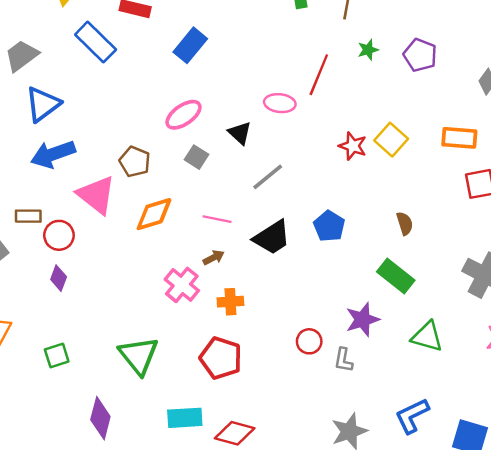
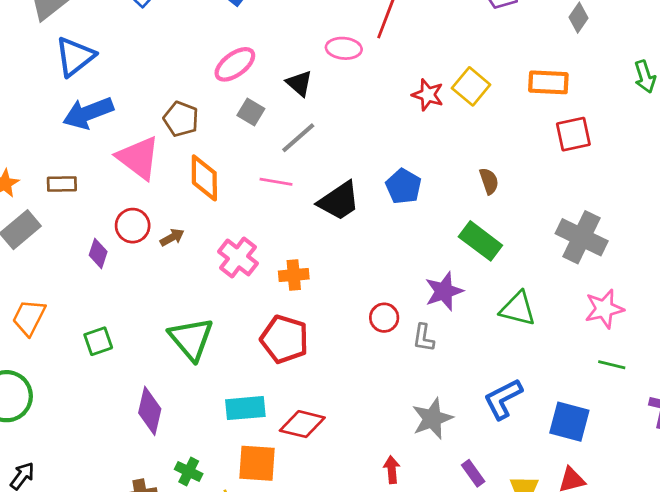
gray line: (268, 177) -> (298, 138), moved
orange diamond: (154, 214) -> (204, 178), turned -72
red circle: (59, 235) -> (133, 226), moved
brown arrow: (214, 257) -> (172, 237), moved

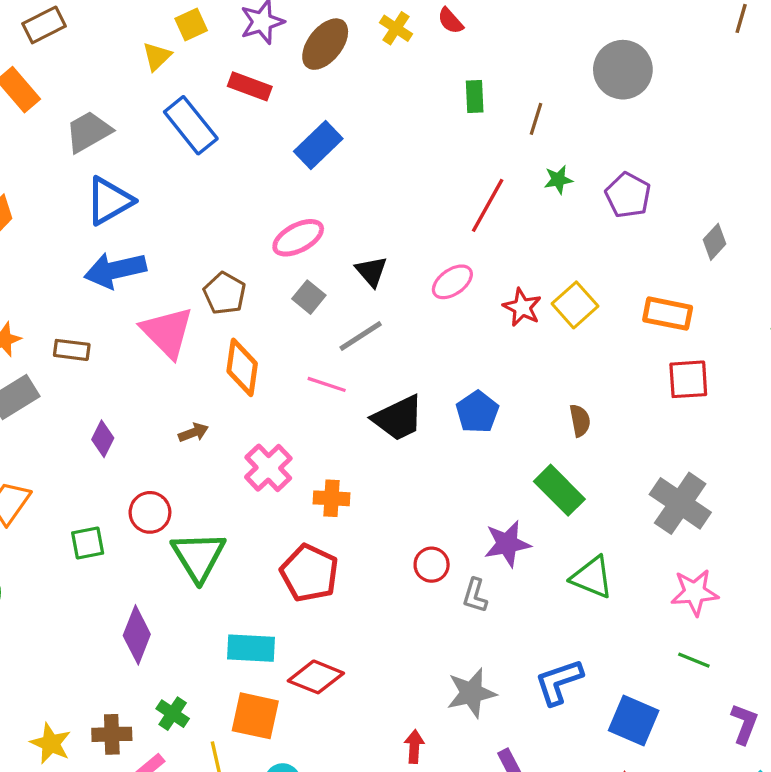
pink ellipse: (344, 48) -> (452, 282), moved, turned -48
red circle: (133, 226) -> (150, 512), moved

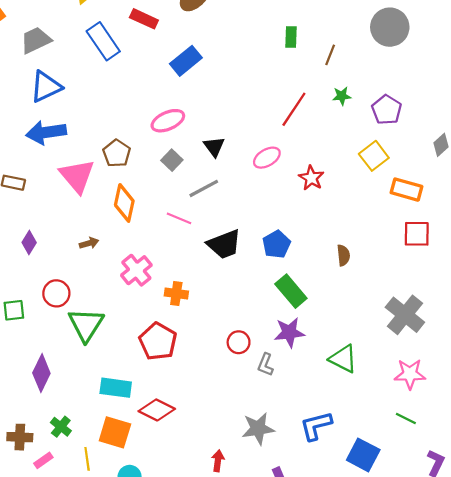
yellow square: (575, 305) -> (374, 156), moved
green rectangle: (559, 490) -> (291, 291), moved

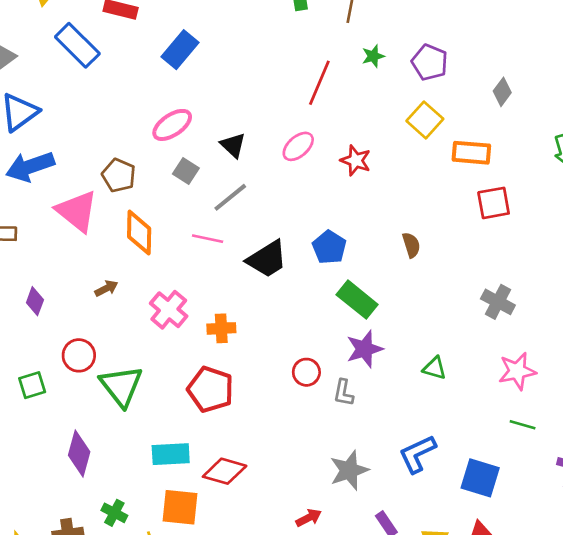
gray cross: (405, 315) -> (498, 302), size x0.7
green triangle: (343, 359) -> (435, 368), size x0.7
red arrow: (218, 461) -> (309, 518), turned 66

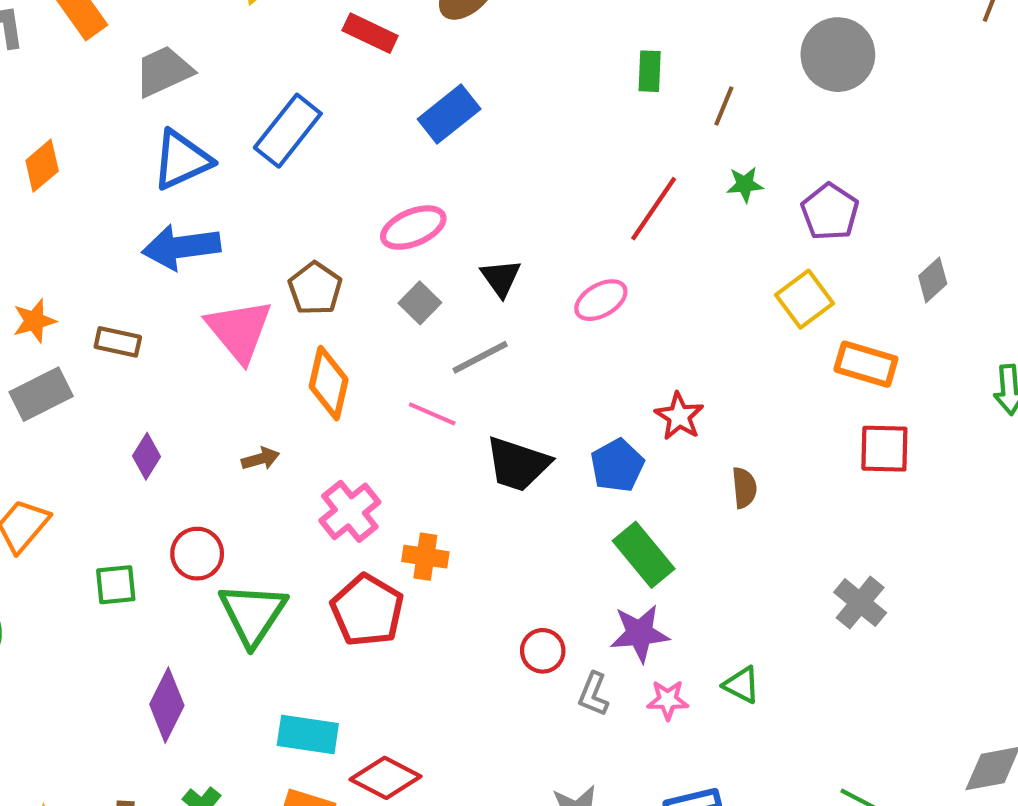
blue rectangle: (77, 45) -> (288, 131), moved, turned 72
red star: (356, 160) -> (679, 416), moved
black trapezoid: (267, 259) -> (518, 464), turned 39
pink star: (517, 371) -> (668, 700), moved, size x0.7
red pentagon: (210, 389) -> (367, 610), moved

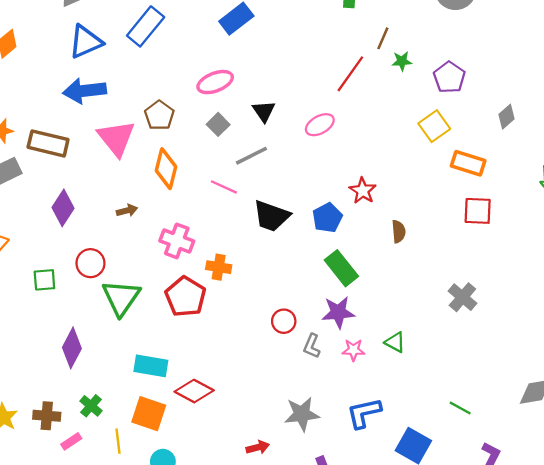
brown line: (724, 106) -> (383, 38), moved
brown rectangle: (118, 342) -> (48, 143), size x1.6
purple diamond: (146, 456) -> (63, 208), size x1.4
pink cross: (350, 511) -> (177, 241), turned -32

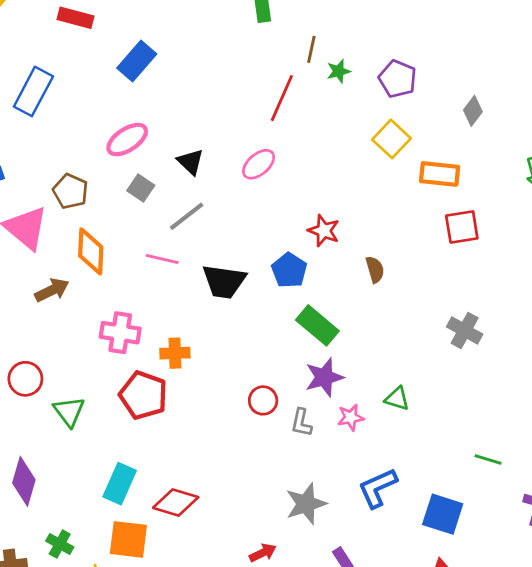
brown arrow: (127, 211) -> (52, 290), moved, size x1.4
green triangle: (121, 298) -> (69, 411), size x0.7
cyan rectangle: (151, 366) -> (120, 484), turned -64

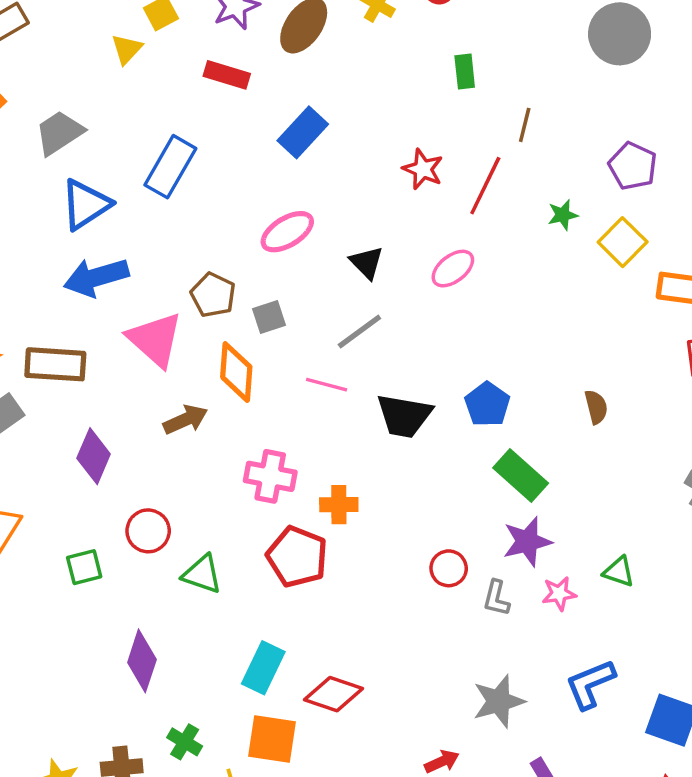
green star: (339, 71) -> (563, 215), moved
gray square: (141, 188) -> (269, 317), moved, turned 36
red star: (324, 231) -> (423, 169), moved
green triangle: (69, 411) -> (202, 574), turned -36

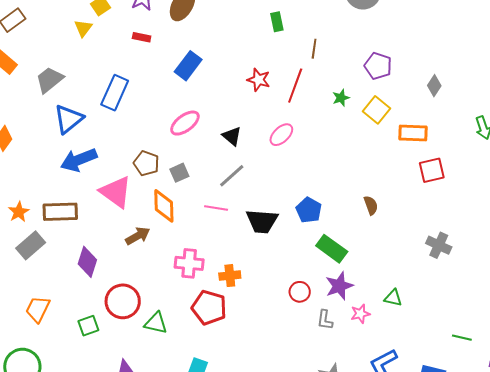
red rectangle: (227, 75) -> (142, 37), size x0.7
red circle: (148, 531) -> (123, 301), size x1.4
red circle: (449, 568) -> (300, 292), moved

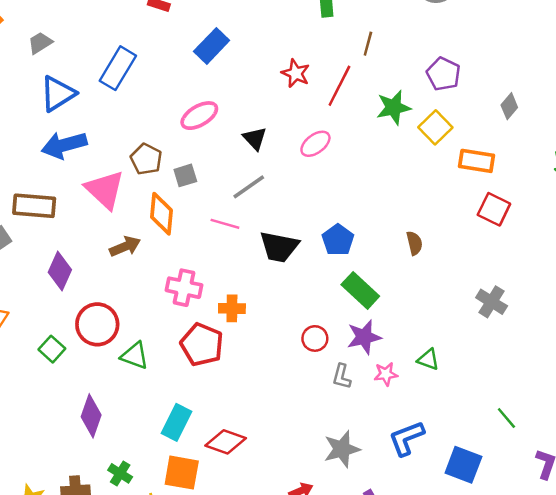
gray trapezoid: (49, 80) -> (40, 43), size x0.7
green star: (341, 98) -> (394, 107), size x1.6
red square: (432, 170) -> (494, 209), turned 32
green square: (88, 326) -> (52, 349), turned -35
green line: (462, 338) -> (506, 418), turned 30

